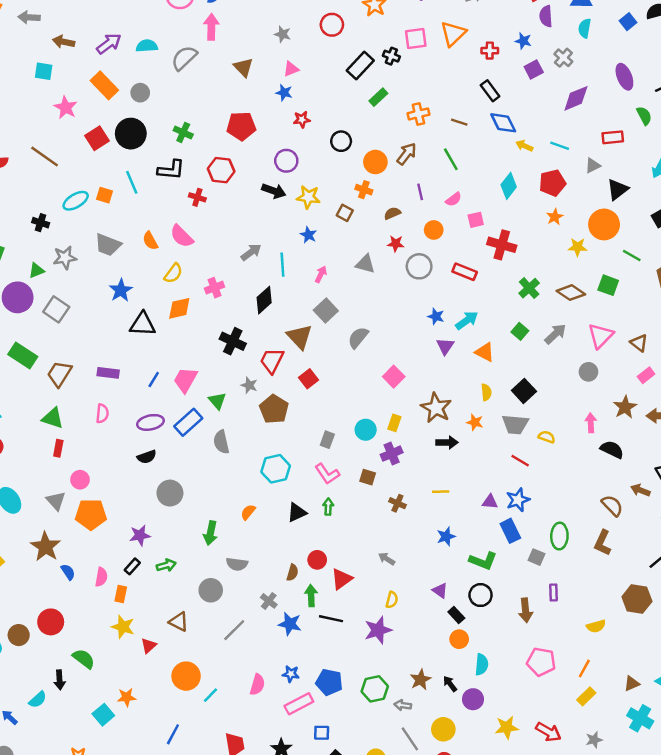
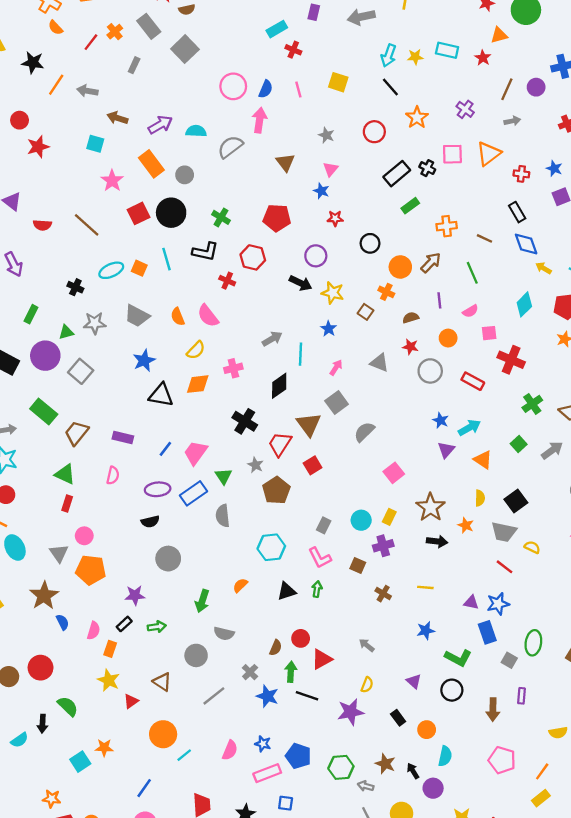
pink triangle: (291, 69) -> (331, 169), turned -35
black rectangle: (456, 615) -> (398, 718), moved
brown star: (420, 680) -> (385, 764), turned -30

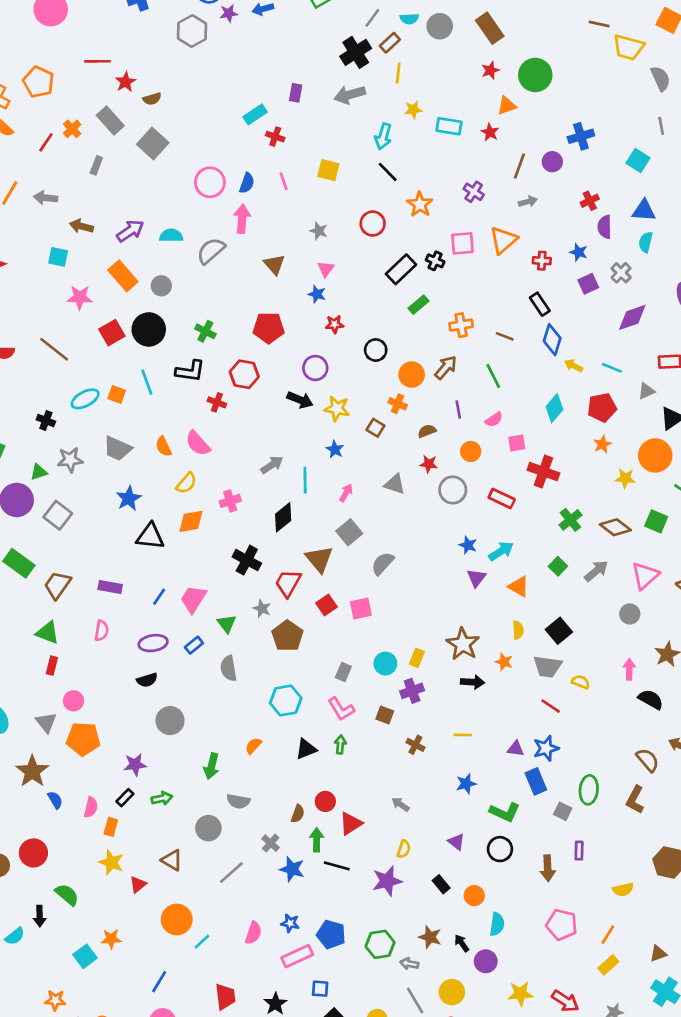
yellow star: (415, 57) -> (413, 110), moved
pink star: (112, 181) -> (80, 297), turned -30
blue diamond: (526, 244) -> (552, 340), turned 40
pink square: (394, 473) -> (361, 609), moved, turned 30
blue rectangle: (194, 493) -> (194, 645), size x0.6

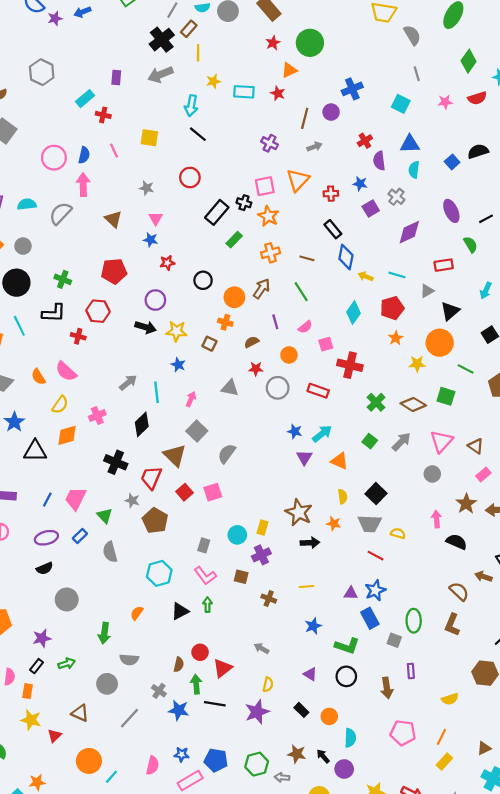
gray hexagon: (192, 31) -> (42, 72), moved
orange star: (420, 204) -> (268, 216), moved

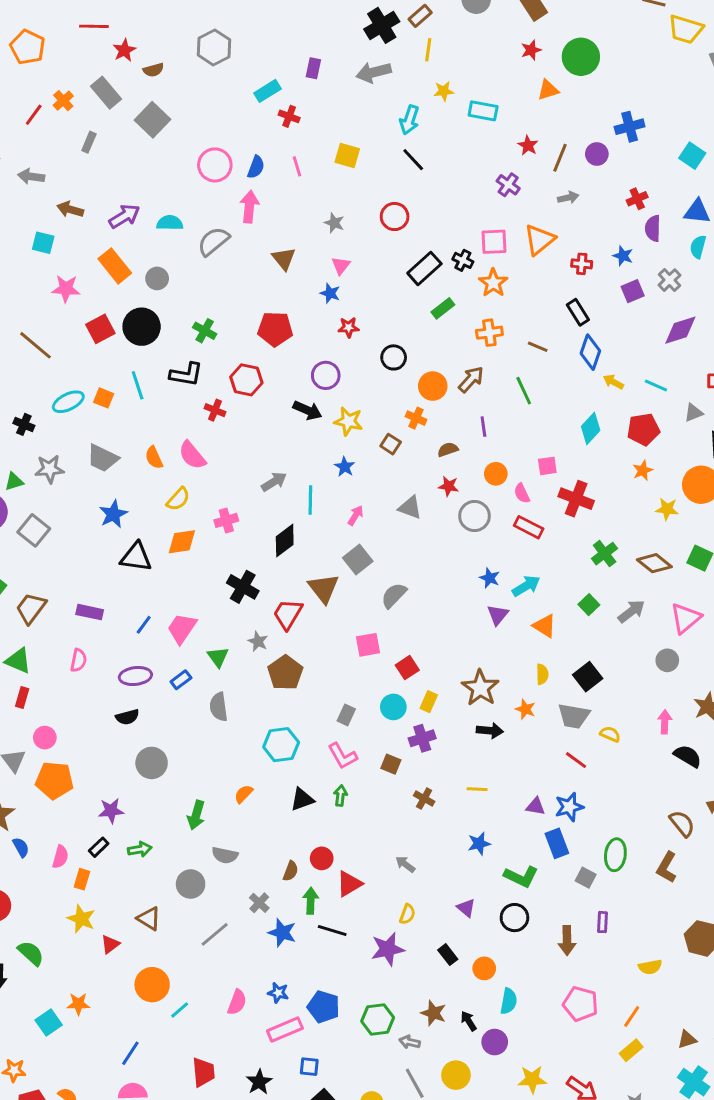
red star: (278, 93) -> (528, 145), moved
pink semicircle: (305, 327) -> (522, 493), moved, turned 96
red square: (184, 492) -> (407, 668), moved

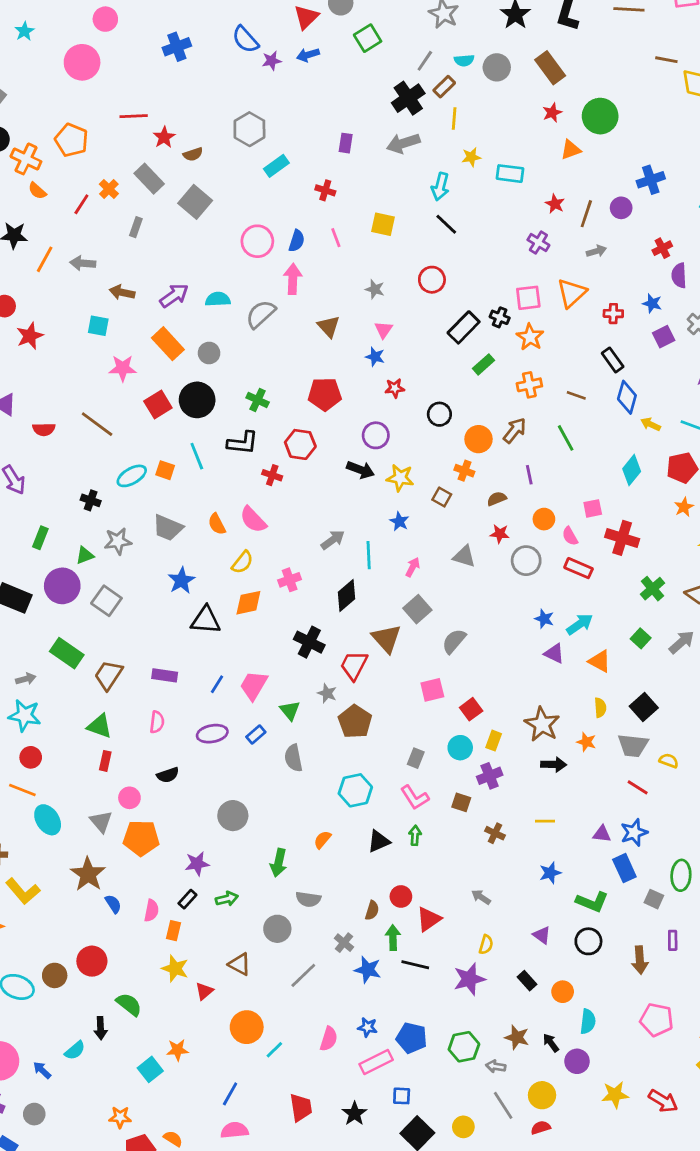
cyan rectangle: (268, 91) -> (276, 166), moved
purple triangle: (498, 615) -> (554, 653), turned -40
black semicircle: (127, 717) -> (168, 775), moved

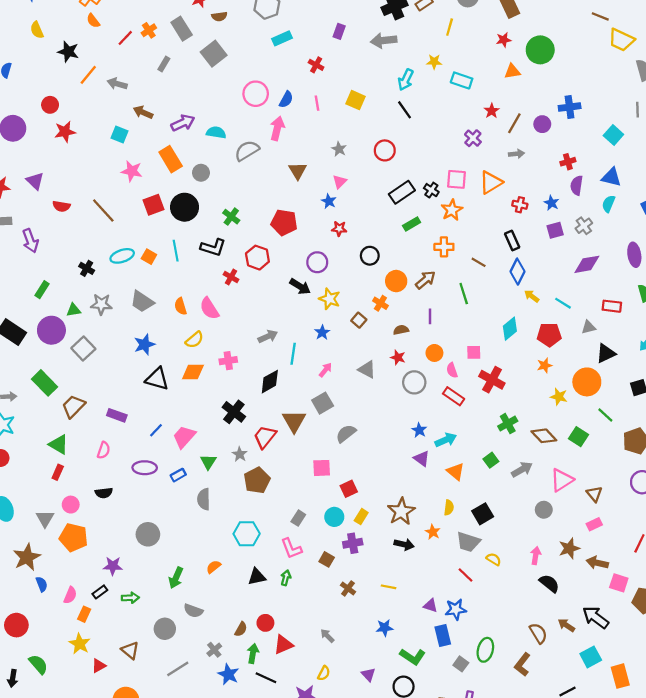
yellow line: (454, 118) -> (450, 27), moved

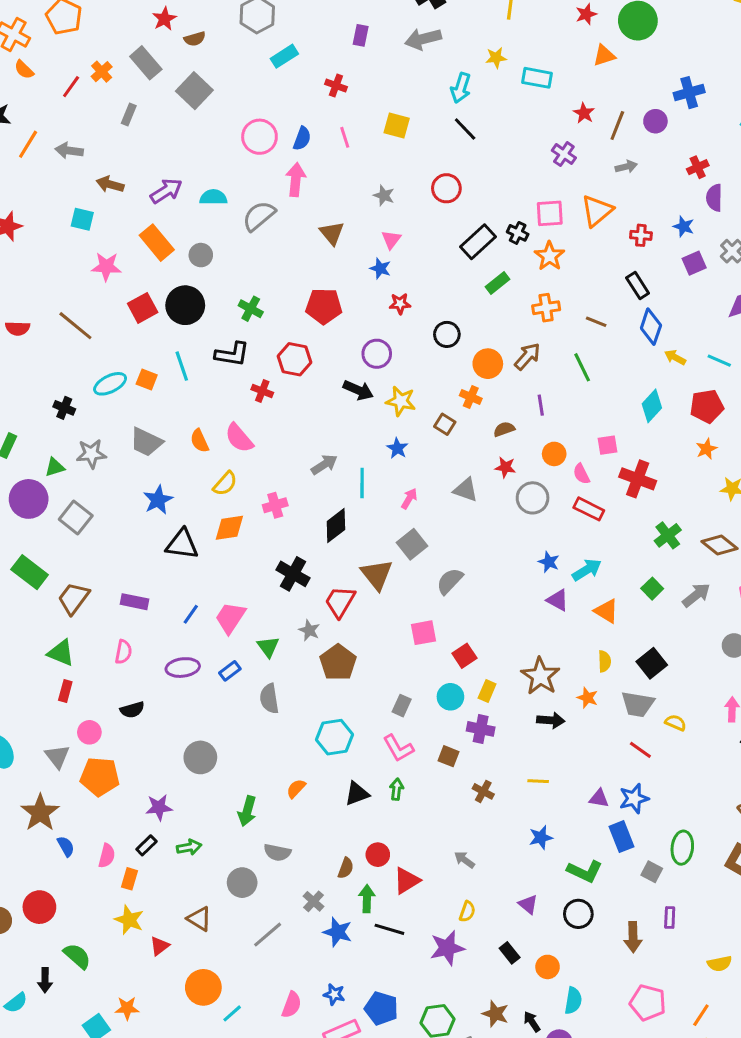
purple cross: (353, 543) -> (481, 729), turned 30

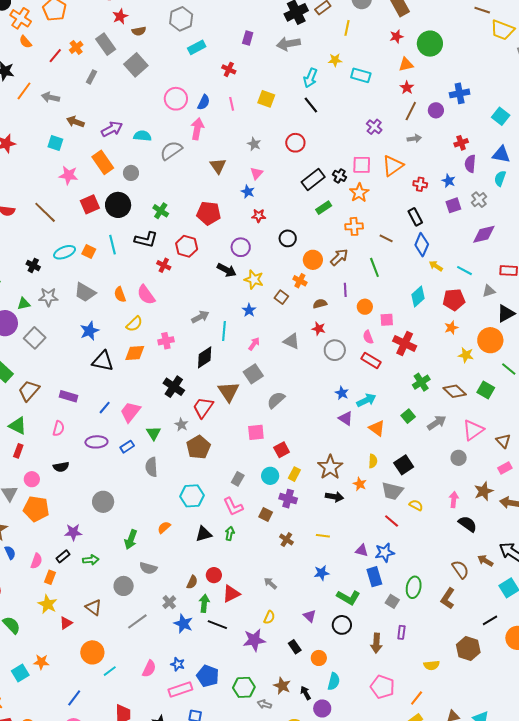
red star: (584, 113) -> (407, 88), moved
orange circle: (554, 454) -> (365, 307), moved

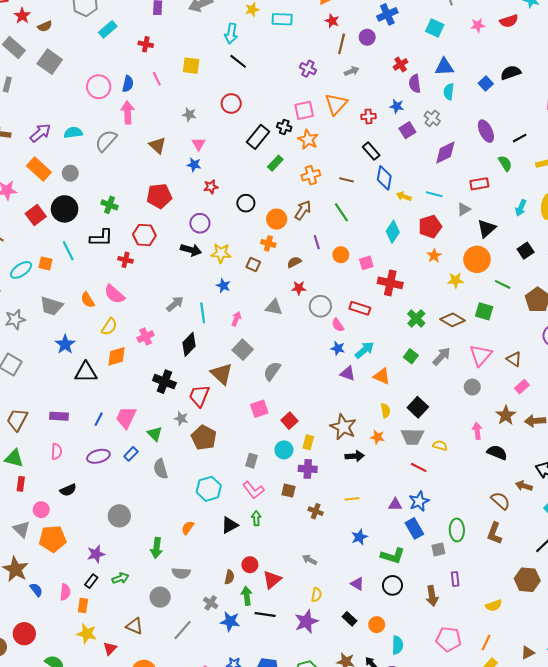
pink semicircle: (368, 337) -> (338, 325), moved
gray square: (392, 601) -> (438, 549), turned -32

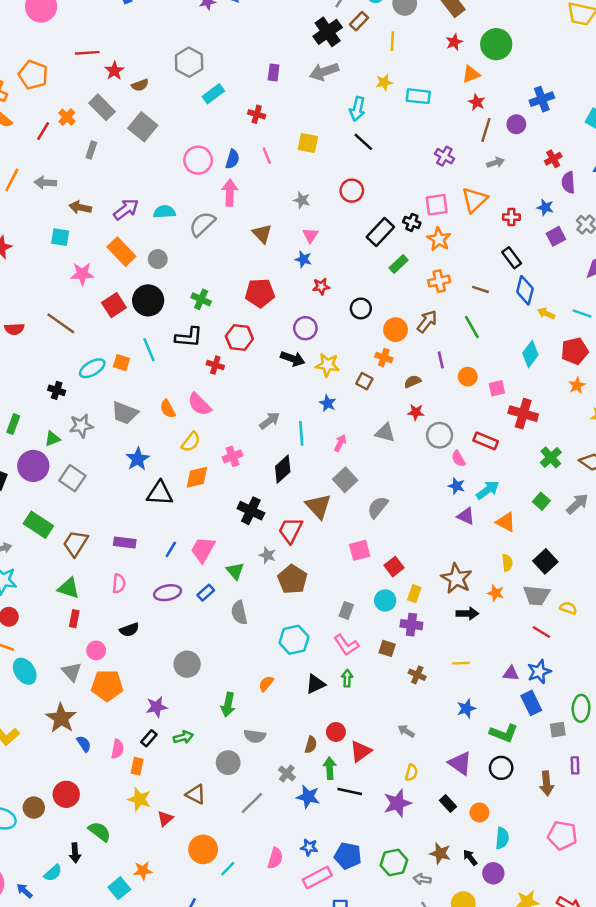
purple triangle: (357, 584) -> (460, 763), size x1.5

